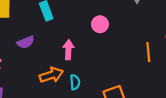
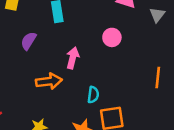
purple semicircle: (26, 42) -> (29, 41), turned 133
cyan semicircle: (75, 82) -> (93, 95), moved

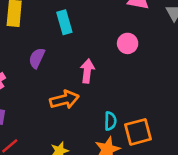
cyan semicircle: (93, 95) -> (110, 121), moved

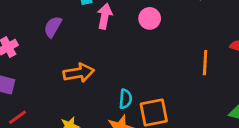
pink arrow: (87, 71) -> (105, 16), moved

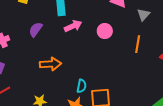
pink arrow: (105, 16) -> (73, 26), turned 48
orange line: (205, 63) -> (138, 44), moved

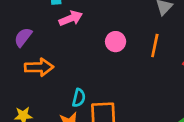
purple semicircle: (36, 29) -> (23, 37), moved
pink circle: (105, 31) -> (116, 42), moved

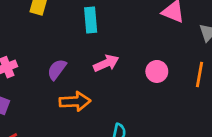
pink arrow: (71, 18) -> (106, 63), moved

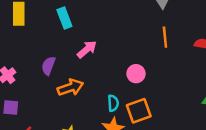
pink circle: (157, 71) -> (136, 74), moved

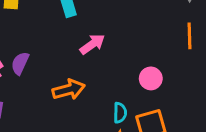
purple semicircle: (48, 66) -> (20, 63), moved

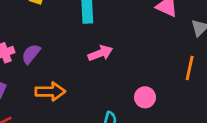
orange arrow: (69, 90) -> (50, 91), moved

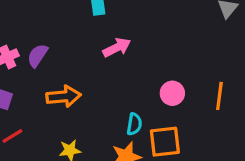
orange line: (190, 68) -> (219, 96), moved

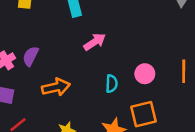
cyan semicircle: (134, 124) -> (112, 84), moved

